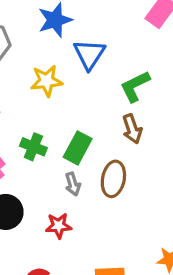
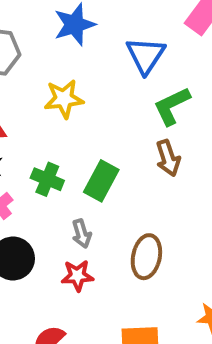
blue triangle: (89, 54) -> (146, 55), moved
brown ellipse: (113, 179) -> (146, 257), moved
gray arrow: (73, 184) -> (82, 234), moved

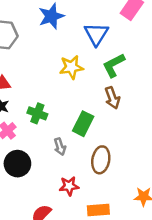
yellow star: (64, 99) -> (71, 67), moved
green rectangle: (101, 181) -> (83, 124), moved
red star: (77, 276) -> (69, 186), moved

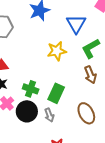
green rectangle: (83, 124) -> (56, 93), moved
brown ellipse: (101, 160) -> (86, 113), moved, turned -35
black circle: (17, 164) -> (27, 111), moved

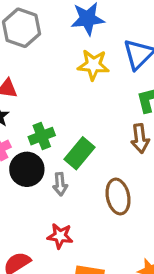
yellow star: (57, 51) -> (93, 65), moved
green cross: (31, 89) -> (42, 136), turned 35

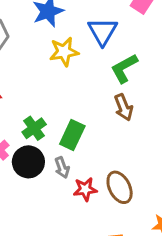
brown ellipse: (118, 197) -> (120, 187), moved
red star: (60, 236) -> (85, 189), moved

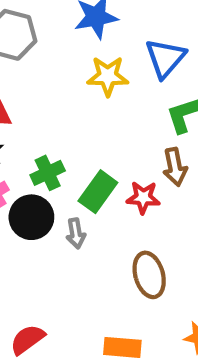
red star: (85, 189) -> (143, 198), moved

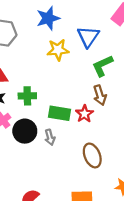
green cross: (48, 173) -> (27, 96), moved, turned 30
green rectangle: (98, 192) -> (59, 113), turned 70
red star: (143, 198) -> (84, 114), turned -30

